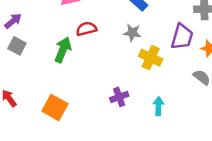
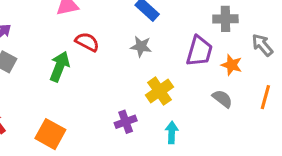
red semicircle: (86, 29) -> (87, 42), turned 42
yellow cross: (151, 58) -> (159, 91), moved, turned 30

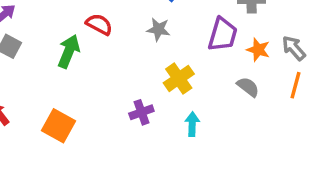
gray arrow: (262, 45) -> (294, 48), moved

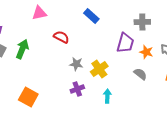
red semicircle: (99, 24) -> (61, 37), moved
gray star: (158, 29) -> (76, 64), moved
green arrow: (69, 51) -> (22, 49), moved

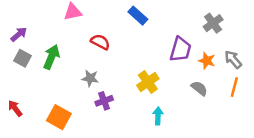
gray cross: (142, 22) -> (213, 23), moved, turned -35
gray star: (76, 64) -> (90, 78), moved
purple cross: (77, 89) -> (104, 101), moved

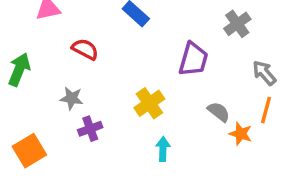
orange star: (207, 61) -> (241, 134), moved
orange square: (59, 117) -> (29, 151), turned 30

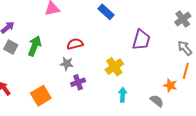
gray cross: (237, 24) -> (183, 19), moved
red semicircle: (85, 49) -> (75, 44), moved, turned -42
gray semicircle: (219, 112) -> (157, 101), moved

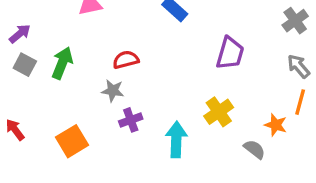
yellow cross: (114, 67) -> (219, 112), moved
cyan arrow: (123, 95) -> (176, 140), moved, size x1.5

